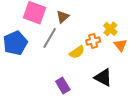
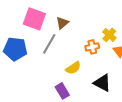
blue pentagon: (15, 43) -> (15, 49), turned 30
yellow semicircle: (77, 52) -> (73, 68), moved

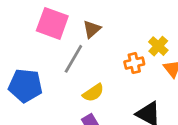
blue pentagon: (15, 49) -> (25, 86), moved
yellow semicircle: (73, 68) -> (93, 93), moved

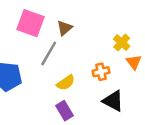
orange cross: (134, 63) -> (101, 72), moved

